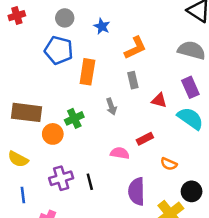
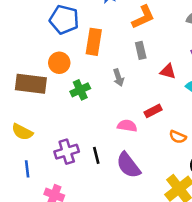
orange circle: (53, 134) -> (59, 63), moved
purple semicircle: (136, 191) -> (128, 165), moved, turned -36

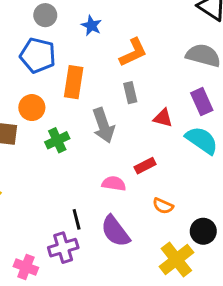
gray arrow: (118, 78) -> (103, 125), size x1.6
orange semicircle: (178, 137) -> (163, 206), moved
purple cross: (67, 152) -> (63, 248), moved

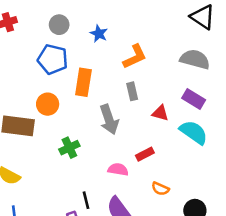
purple rectangle: (202, 102) -> (194, 99), turned -35
green cross: (57, 140) -> (69, 148), moved

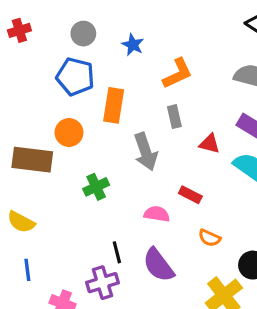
red rectangle: (145, 154) -> (190, 195), turned 54

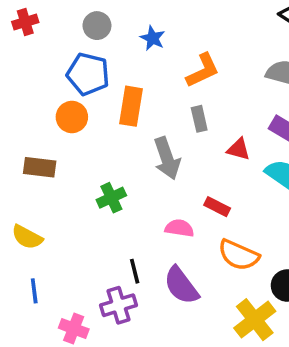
orange circle: (69, 133) -> (72, 117), moved
brown rectangle: (32, 160) -> (40, 167), size x0.7
orange semicircle: (209, 238) -> (239, 255), size x1.6

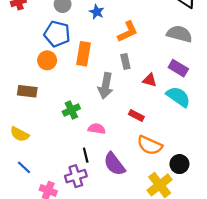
gray arrow: (167, 158) -> (106, 86), turned 30
pink semicircle: (179, 228) -> (97, 129), moved
blue line: (34, 291) -> (24, 167), turned -40

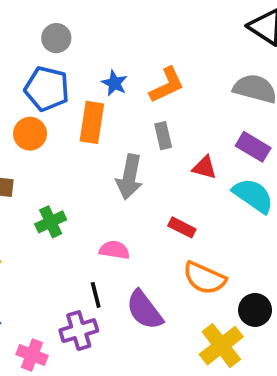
blue star: (97, 12) -> (114, 83), moved
green cross: (71, 110) -> (51, 222), moved

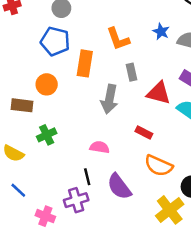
blue star: (114, 83) -> (161, 31), moved
orange L-shape: (167, 85) -> (118, 39), moved, turned 95
orange circle: (30, 134) -> (47, 84), moved
red triangle: (204, 167) -> (159, 93), size x1.5
green cross: (51, 222) -> (47, 135), moved

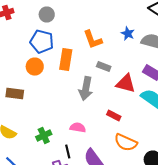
gray rectangle: (132, 72) -> (104, 66), turned -56
orange circle: (47, 84) -> (35, 66), moved
green cross: (47, 135) -> (44, 136), moved

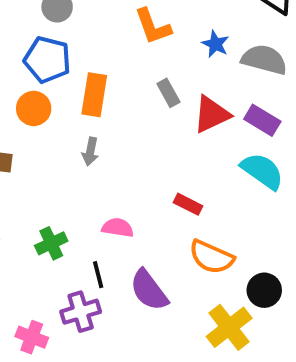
orange L-shape: (93, 40) -> (153, 26), moved
gray rectangle: (104, 66) -> (168, 93), moved, turned 40
red triangle: (126, 84) -> (211, 114), moved, turned -40
gray arrow: (86, 88) -> (90, 151), moved, size x0.6

